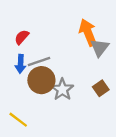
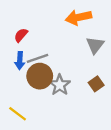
orange arrow: (88, 32) -> (78, 17), moved, turned -80

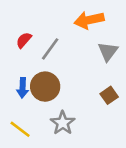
gray line: (38, 58) -> (50, 49), moved, turned -35
blue arrow: (20, 61) -> (23, 88), moved
gray star: (60, 85) -> (63, 123), moved

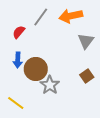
gray line: (50, 49) -> (41, 17), moved
blue arrow: (23, 88) -> (18, 60), moved
gray star: (63, 123) -> (50, 85), moved

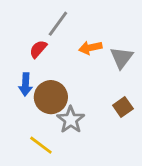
orange arrow: (71, 16) -> (90, 48), moved, size x0.7
red semicircle: (19, 32) -> (38, 49), moved
yellow line: (16, 103) -> (41, 145), moved

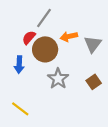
brown circle: (51, 97) -> (45, 49), moved
gray star: (71, 120) -> (58, 79), moved
yellow line: (41, 145) -> (20, 109), moved

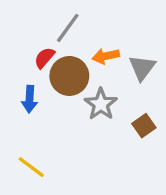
gray star: (58, 79) -> (101, 104), moved

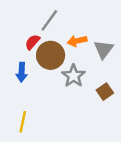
yellow line: (31, 167) -> (23, 122), turned 65

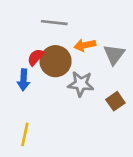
gray line: (49, 20) -> (54, 23), turned 60
red semicircle: (32, 42) -> (36, 57), moved
gray star: (73, 76) -> (81, 84), turned -30

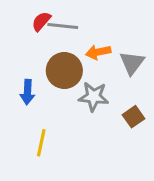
red semicircle: (36, 57) -> (41, 21), moved
yellow line: (25, 134) -> (41, 143), moved

